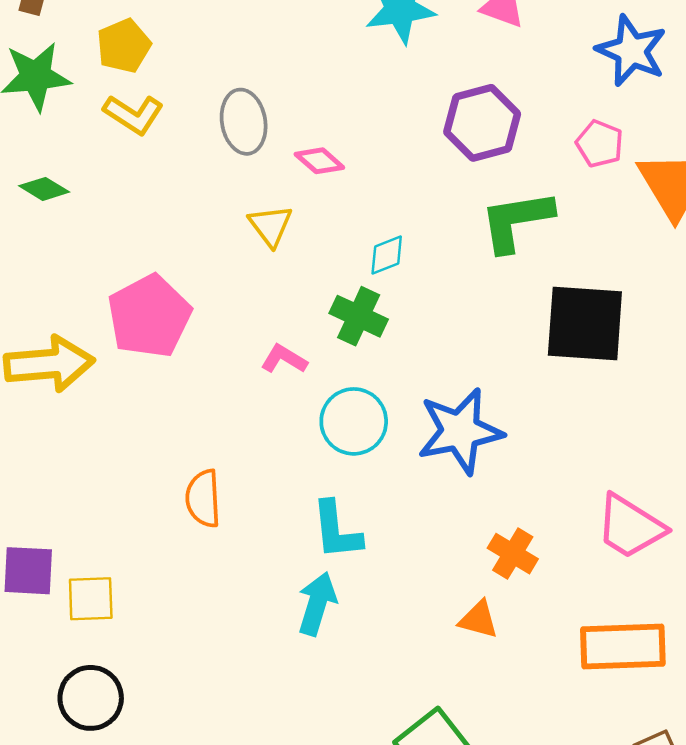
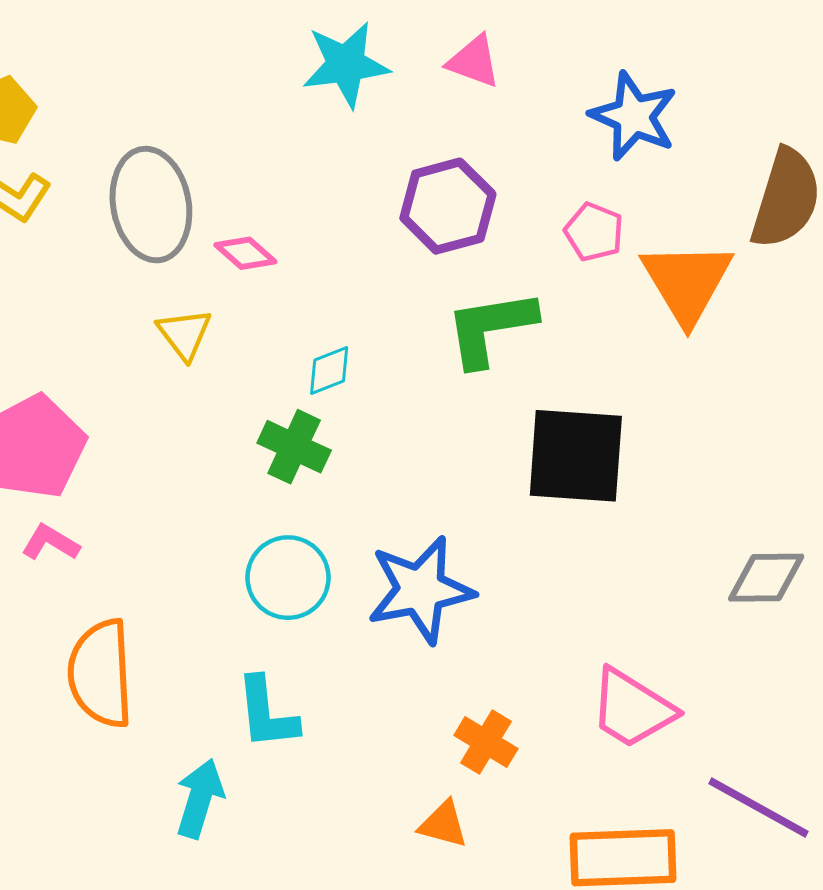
gray ellipse: (244, 122) -> (151, 205), size x1.4
pink L-shape: (284, 359) -> (50, 543), moved
orange semicircle: (203, 498) -> (101, 674), size x1.5
cyan arrow: (317, 604) -> (200, 798), moved

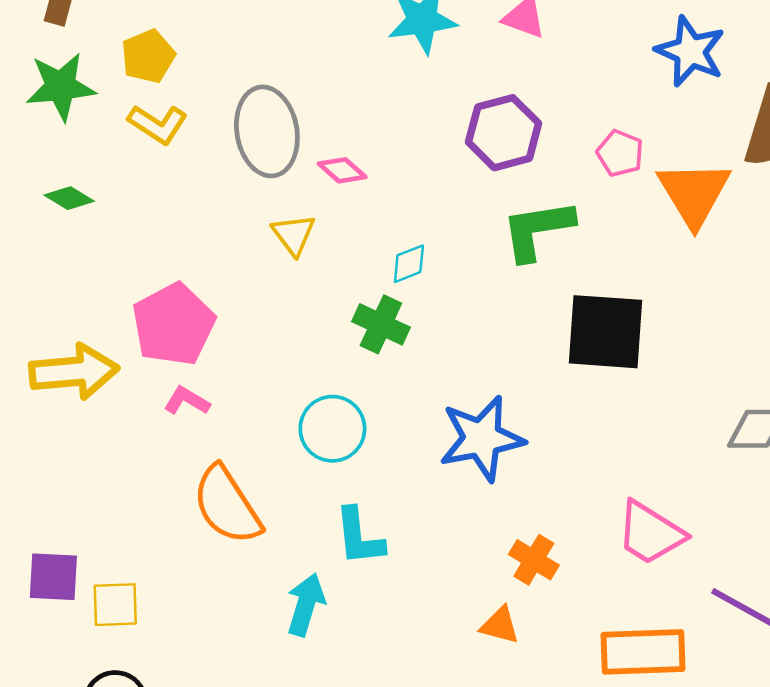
blue star: (634, 116) -> (690, 51), moved
cyan circle: (288, 578) -> (332, 429), moved
orange semicircle: (101, 674) -> (227, 505), turned -30

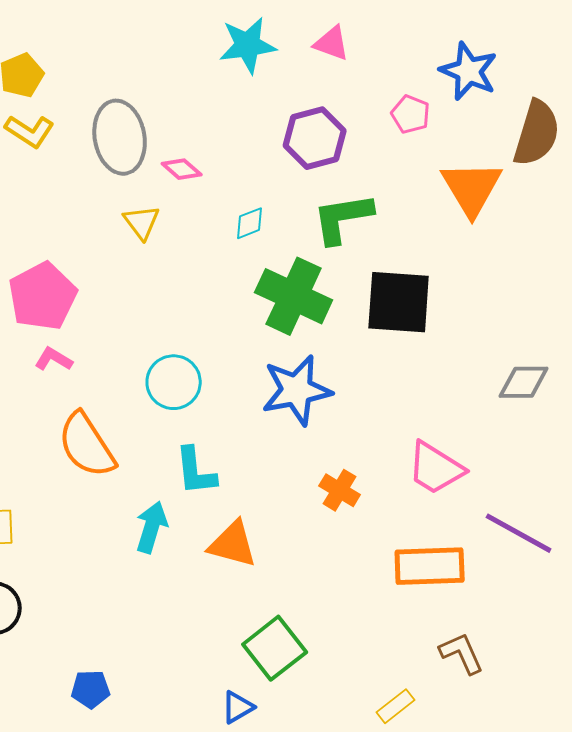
pink pentagon: (620, 153) -> (411, 114), moved
cyan diamond: (409, 264) -> (250, 223), moved
green cross: (381, 324) -> (294, 296), moved, size x1.6
orange triangle: (500, 625) -> (233, 544), moved, size x1.5

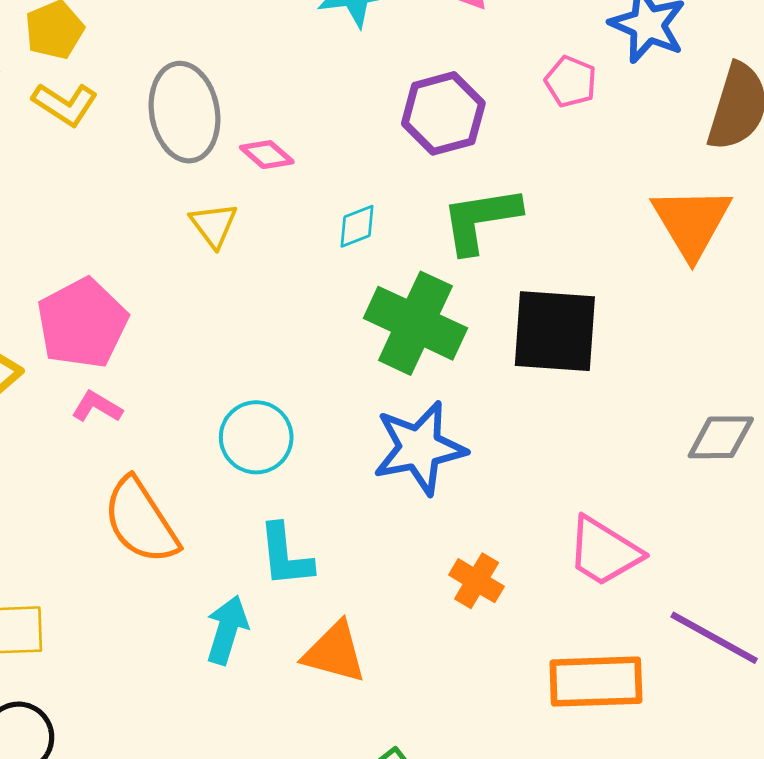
orange triangle: (472, 188) -> (692, 222), moved

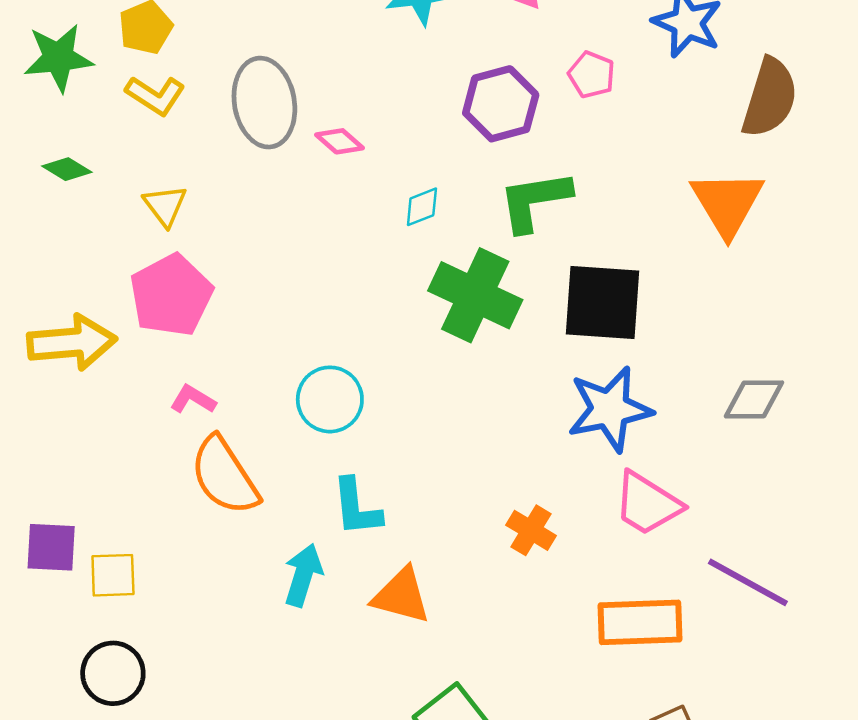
pink pentagon: (571, 82) -> (592, 75), moved
yellow triangle: (214, 225) -> (165, 206), moved
pink L-shape: (97, 407) -> (193, 399), moved
blue star: (419, 448) -> (610, 409), moved

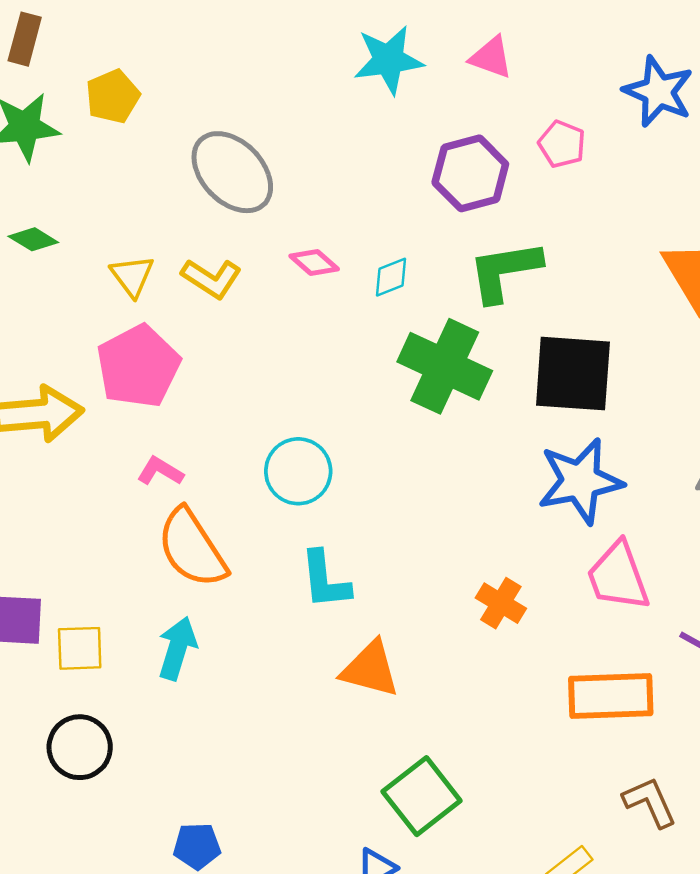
yellow L-shape: (155, 95) -> (212, 278), moved
gray ellipse: (264, 103) -> (232, 172), turned -34
pink diamond: (340, 141) -> (314, 262), moved
pink trapezoid: (647, 504) -> (618, 576), turned 38
cyan arrow: (303, 575) -> (177, 648), moved

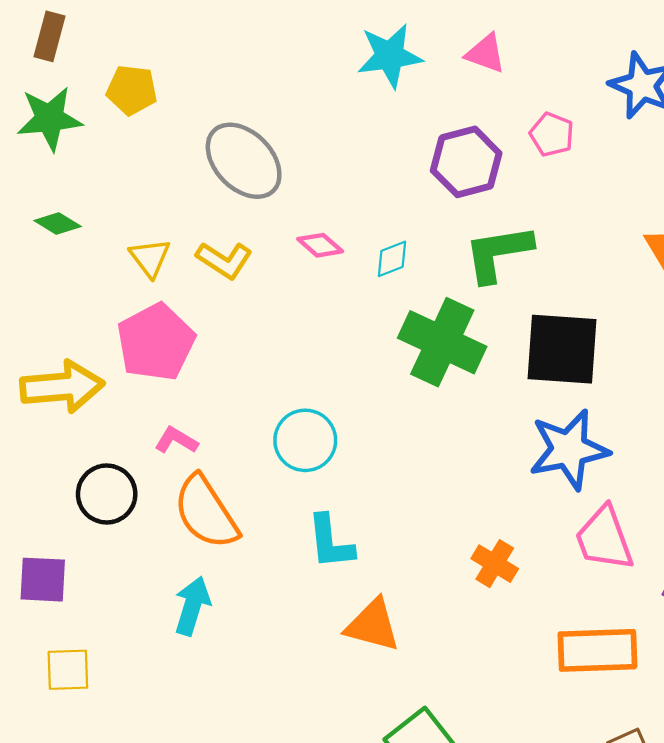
yellow pentagon: (113, 96) -> (132, 90), turned 30
yellow square: (80, 648) -> (68, 670), moved
black circle: (80, 747) -> (107, 494), moved

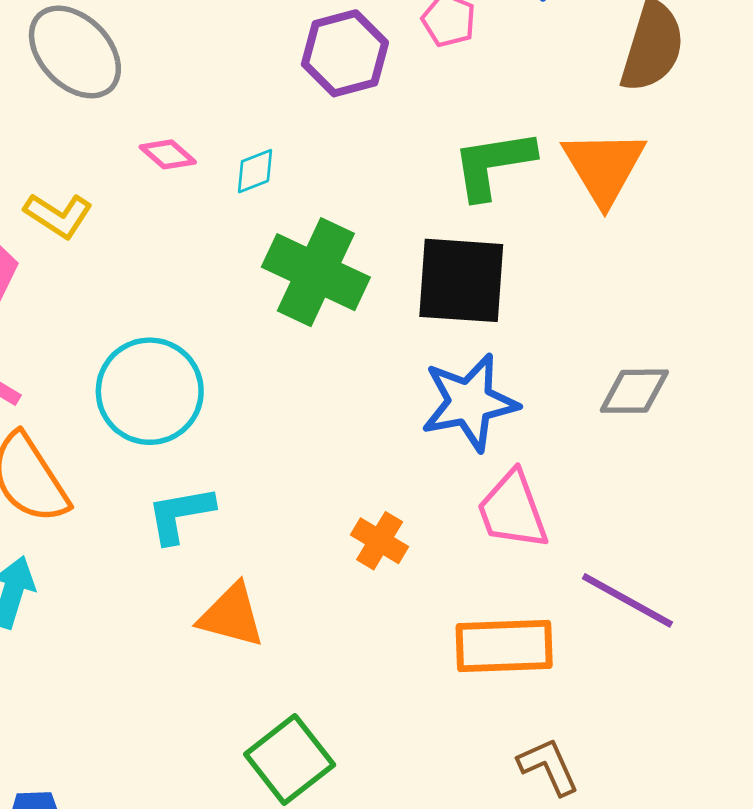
green L-shape: (498, 253) -> (493, 164), moved
yellow L-shape: (224, 260) -> (58, 215), moved
cyan circle: (305, 440) -> (150, 391), size x1.4
cyan L-shape: (330, 542) -> (180, 514), turned 86

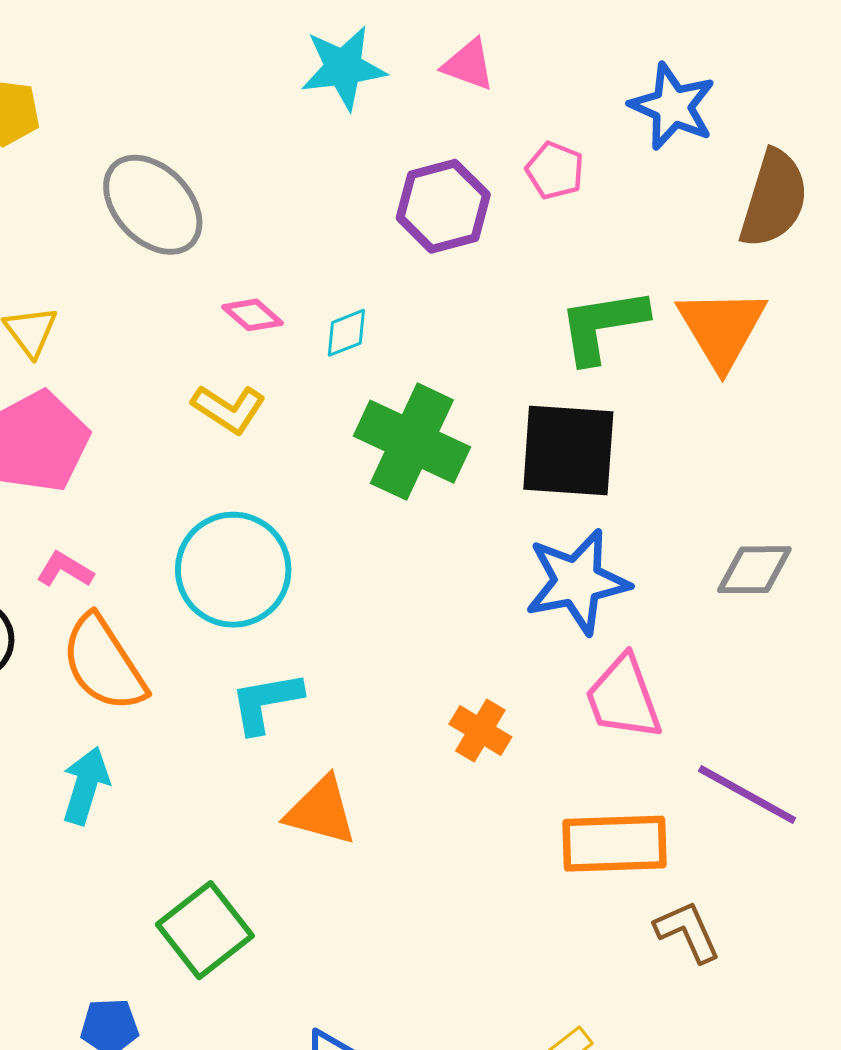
yellow L-shape: (58, 215) -> (229, 409), moved
green square: (290, 760) -> (205, 930), moved
brown L-shape: (548, 766) -> (687, 932), moved

